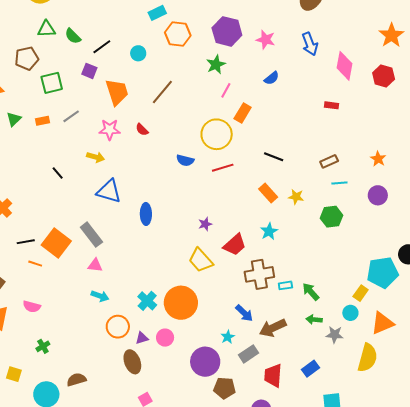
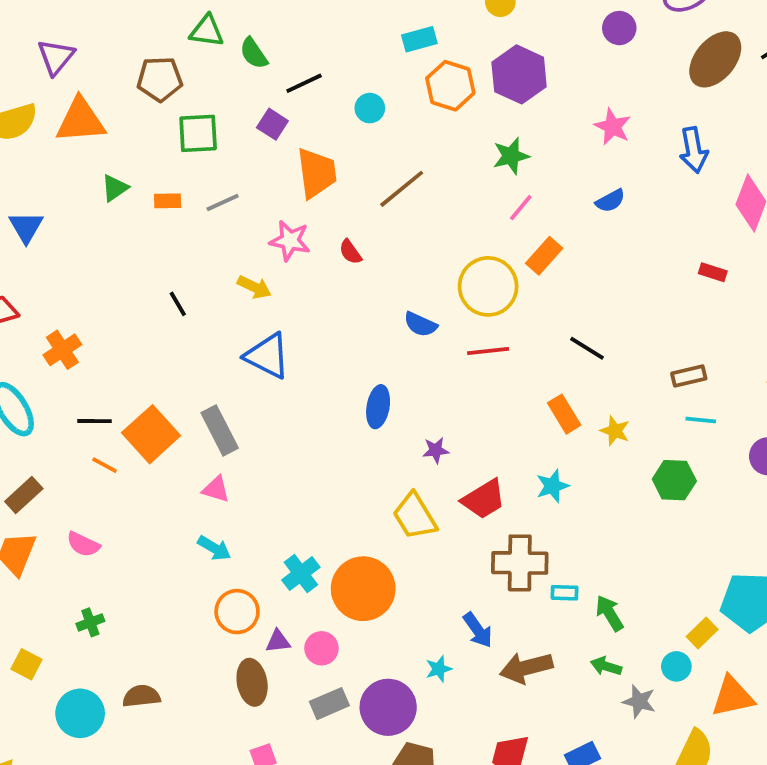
purple hexagon: (227, 31) -> (519, 74), moved
blue ellipse: (146, 214) -> (378, 407), moved
gray rectangle: (249, 354) -> (329, 704), moved

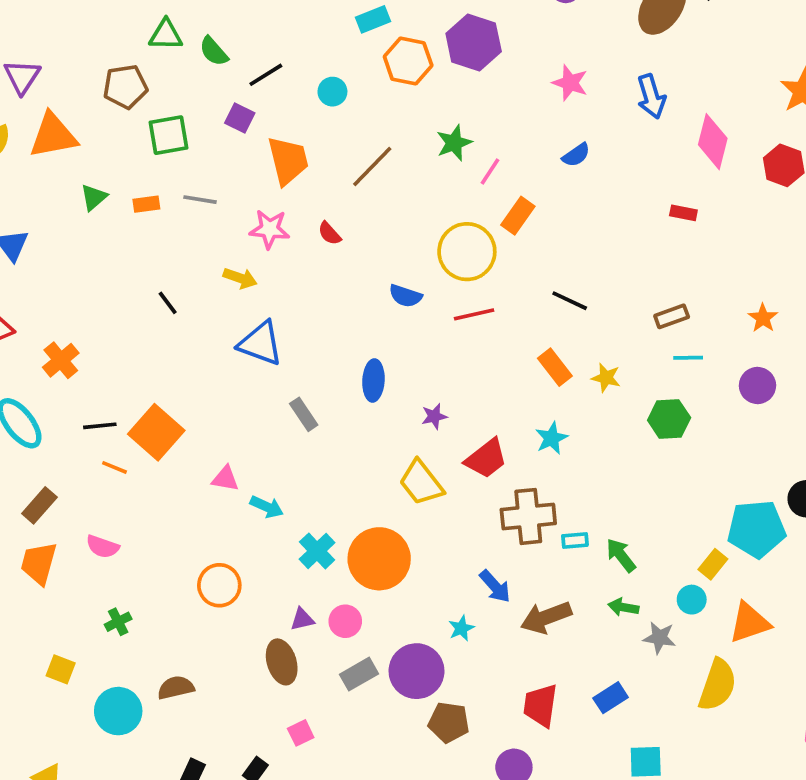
green star: (511, 156) -> (454, 143), moved
gray line: (223, 203) -> (200, 200), turned 40
gray rectangle: (220, 430) -> (304, 414), moved, size x0.7
cyan arrow: (214, 548) -> (267, 507), moved
orange circle: (237, 612) -> (219, 585), moved

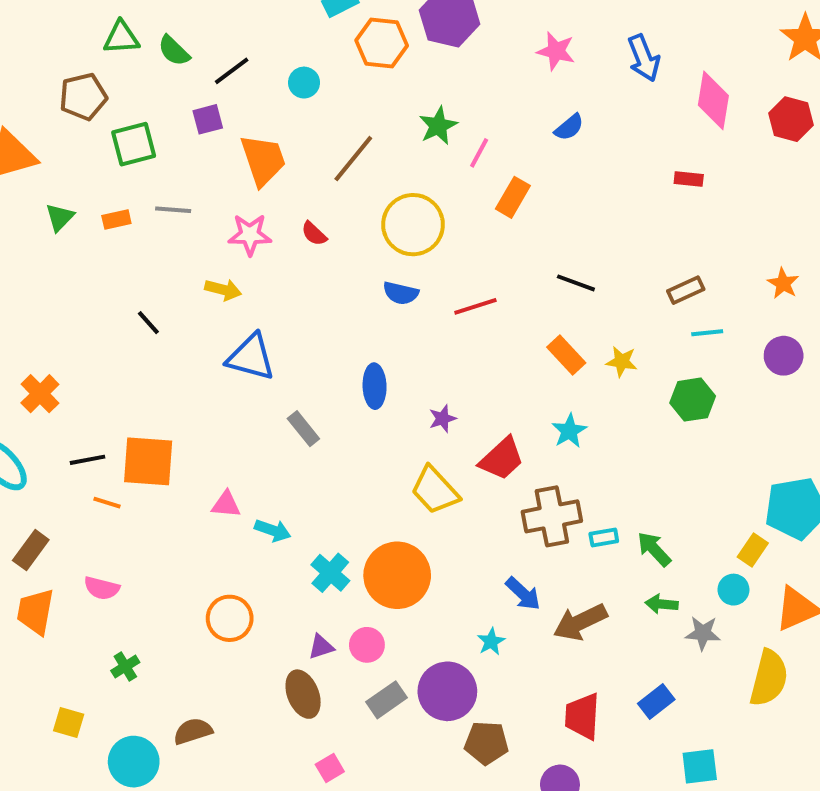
purple square: (240, 118) -> (208, 119), turned -36
yellow circle: (467, 252) -> (413, 225), moved
orange square: (156, 432) -> (148, 461), turned -32

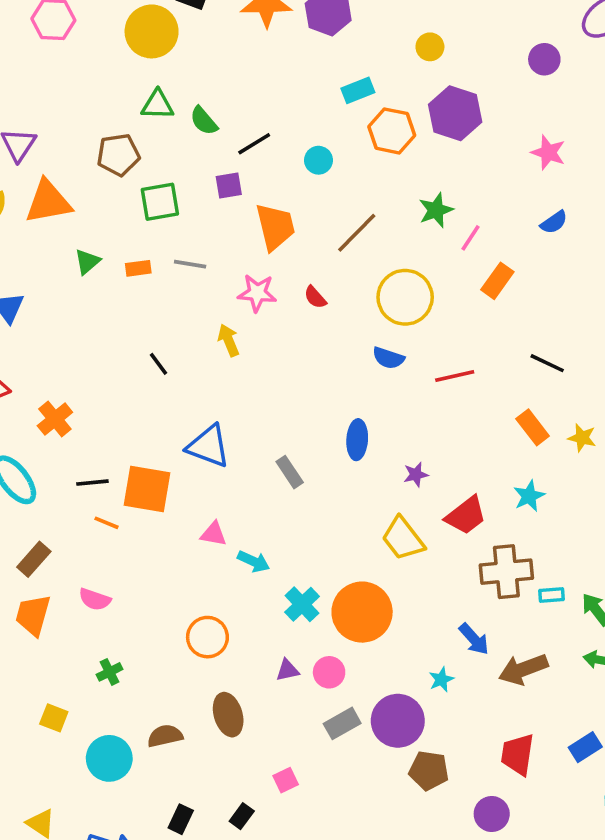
yellow arrow: (223, 290) -> (229, 340), turned -132
blue triangle: (251, 357) -> (208, 446), moved
brown ellipse: (303, 694) -> (228, 715), moved

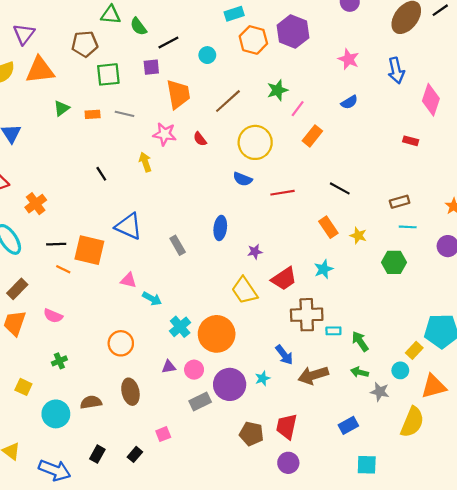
purple circle: (398, 721) -> (230, 384), moved
red trapezoid: (517, 754) -> (287, 426), moved

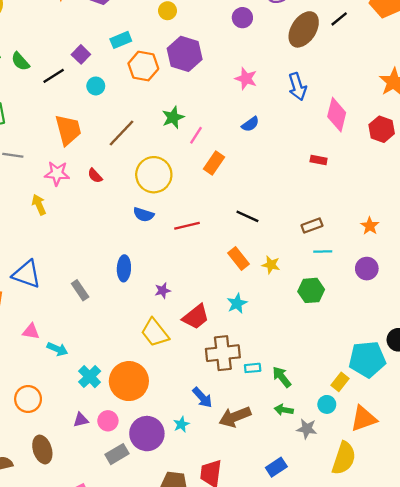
purple square: (151, 67) -> (81, 54), moved, turned -35

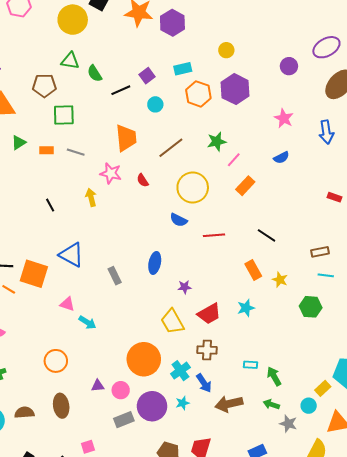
brown cross: (223, 353) -> (207, 350), moved, size x0.7
cyan cross: (90, 377) -> (180, 371), moved

